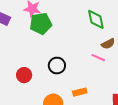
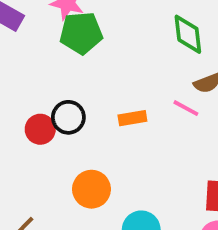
black circle: (57, 66) -> (68, 117), moved
orange rectangle: (80, 92) -> (132, 118), moved

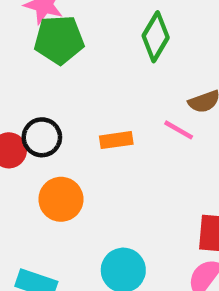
green diamond: (188, 34) -> (156, 37), moved, turned 36
orange circle: (91, 189) -> (61, 199), moved

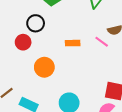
black circle: (42, 137) -> (36, 23), moved

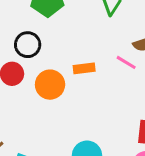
orange circle: (44, 67) -> (50, 85), moved

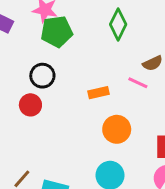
orange circle: (50, 85) -> (117, 129), moved

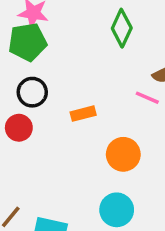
green pentagon: (57, 32) -> (27, 42), moved
orange rectangle: (99, 93) -> (83, 114), moved

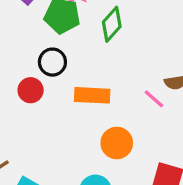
green diamond: (122, 28) -> (112, 24), moved
orange rectangle: (83, 114) -> (92, 95), size x1.5

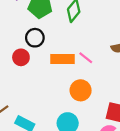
pink line: (154, 99) -> (86, 58), moved

